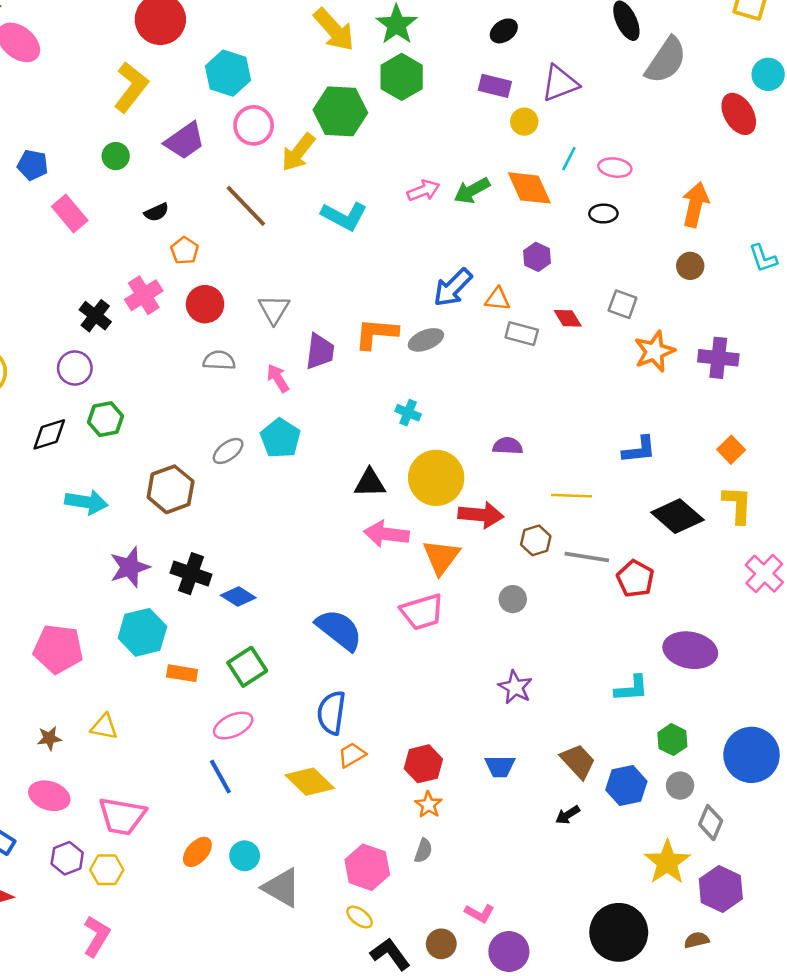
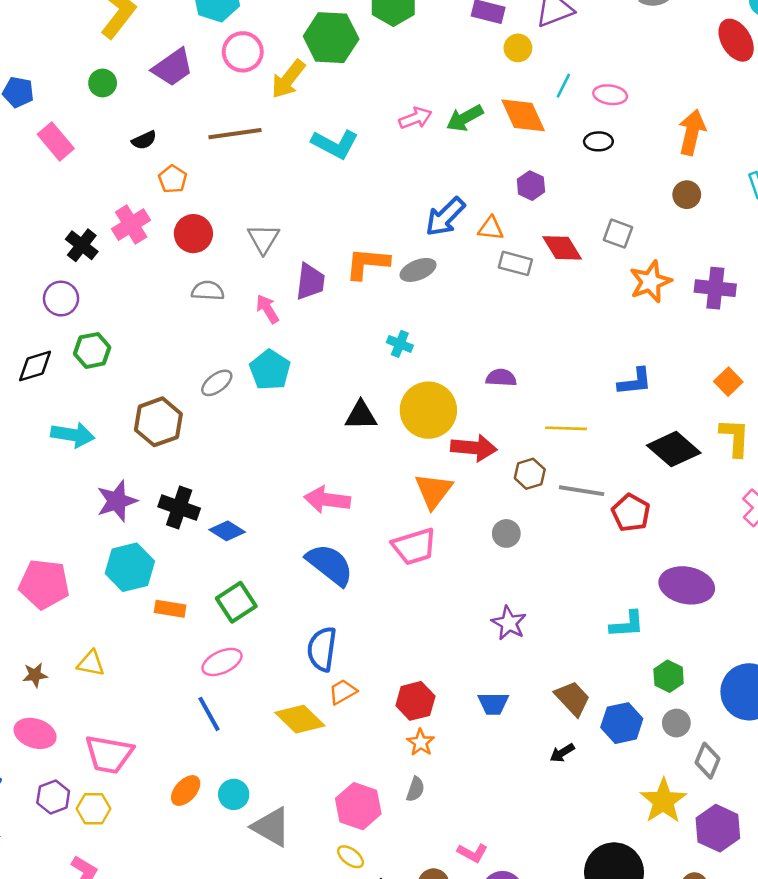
brown line: (246, 206) -> (235, 134), turned -54
red diamond: (568, 318) -> (562, 248), size x1.4
pink arrow: (386, 534) -> (327, 500), moved

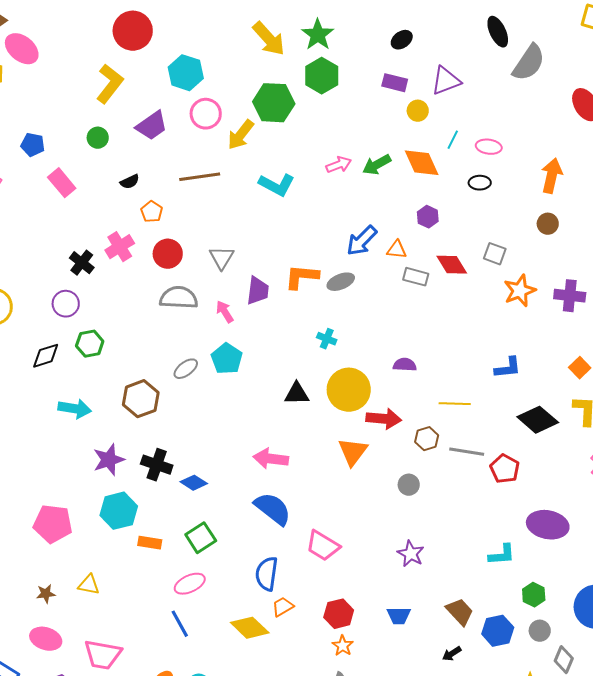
gray semicircle: (208, 291) -> (179, 298), size x1.5
pink trapezoid: (414, 546) -> (323, 546), moved, turned 48

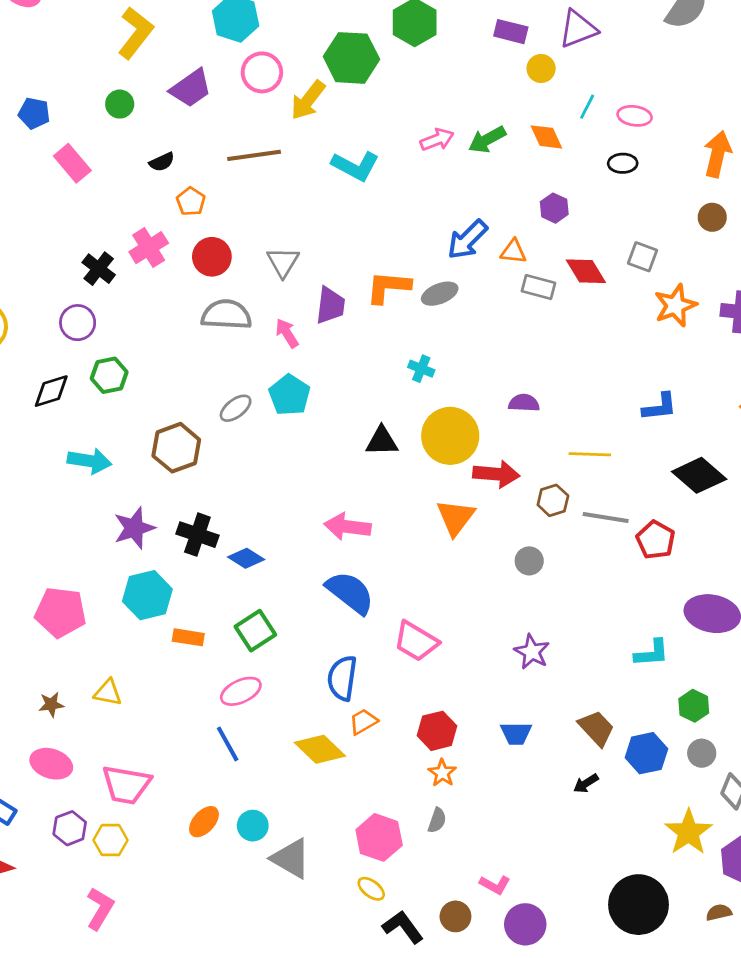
orange diamond: (422, 163) -> (546, 137), size x0.7

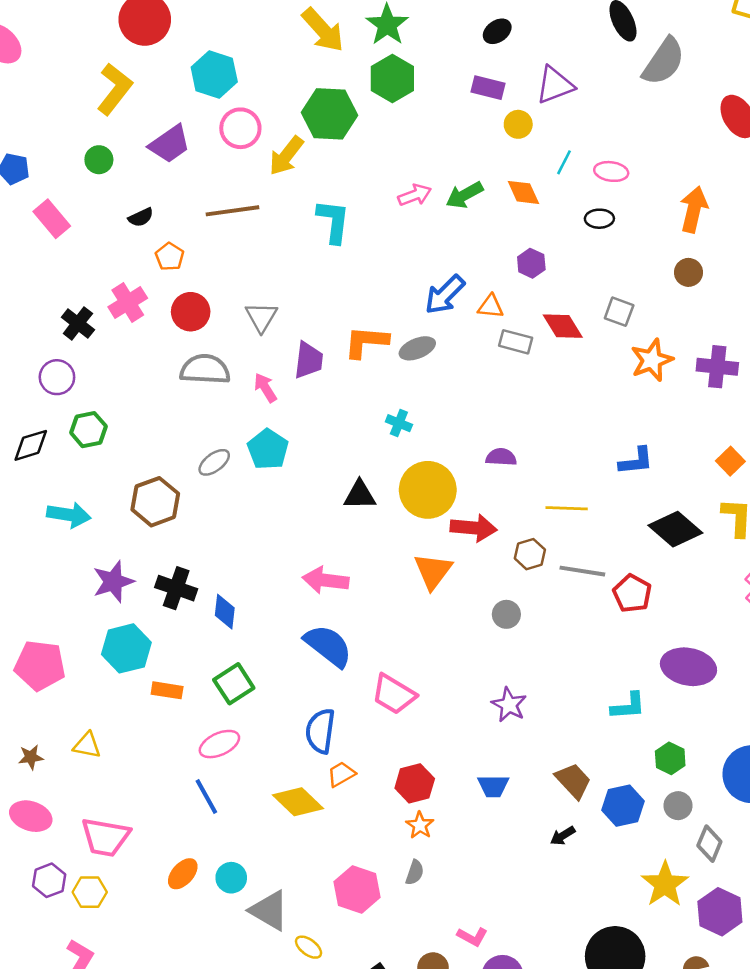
cyan L-shape: (355, 166) -> (333, 221), turned -111
blue diamond: (246, 558) -> (225, 612), turned 64
yellow ellipse: (371, 889) -> (309, 947), moved

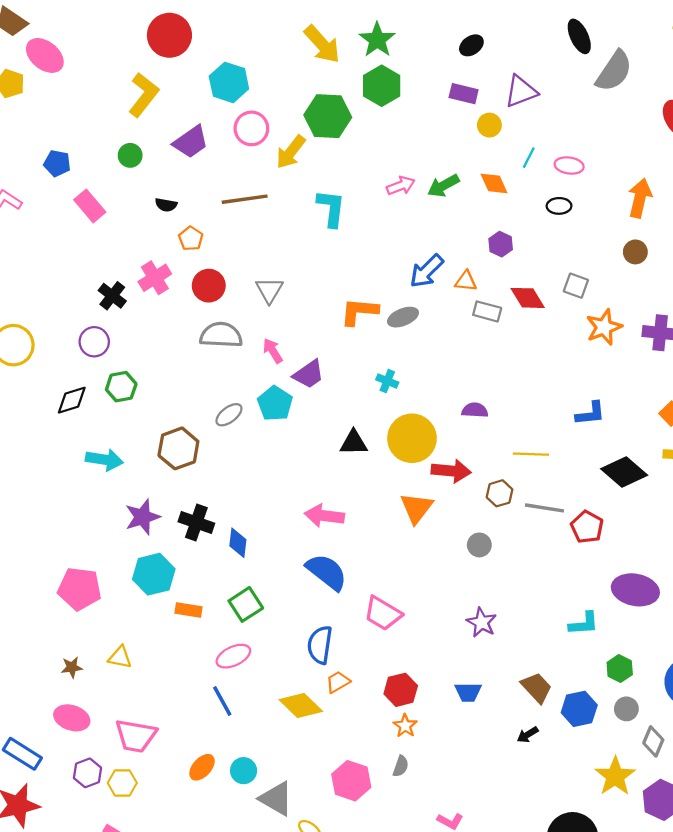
black semicircle: (141, 217) -> (166, 205), turned 35
purple trapezoid: (309, 360) -> (309, 374), moved, turned 48

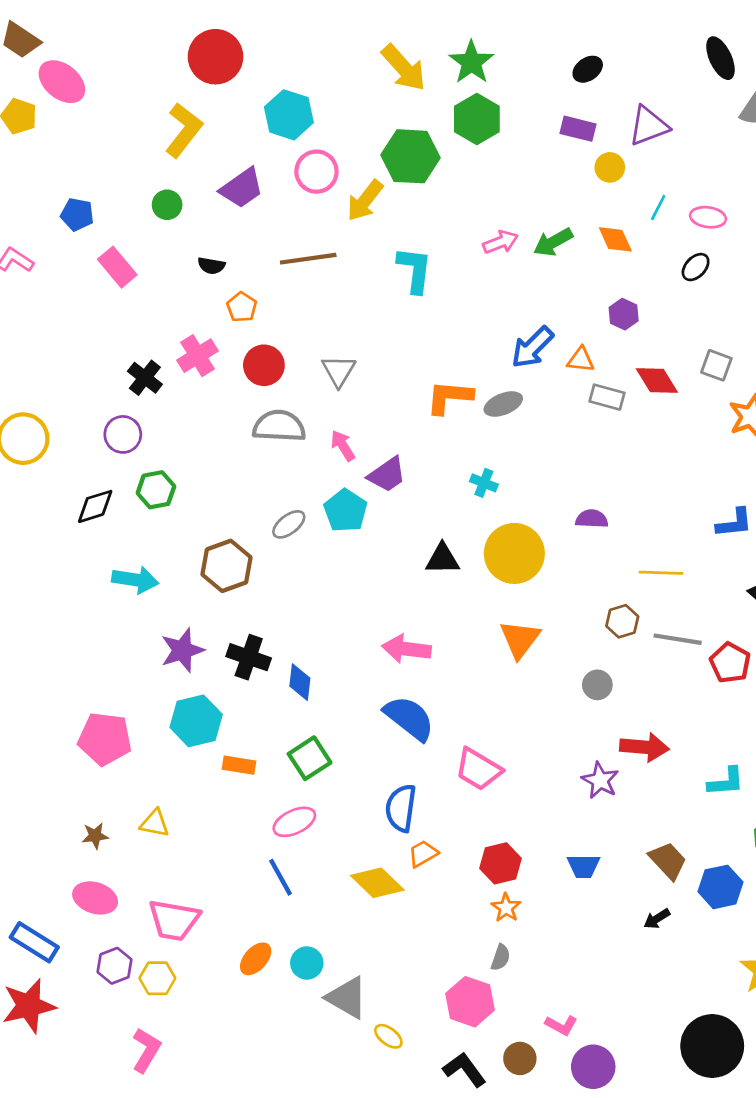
black ellipse: (559, 206) -> (696, 267), turned -45
red arrow: (451, 471) -> (644, 747), moved
pink hexagon: (351, 781) -> (470, 1002), moved

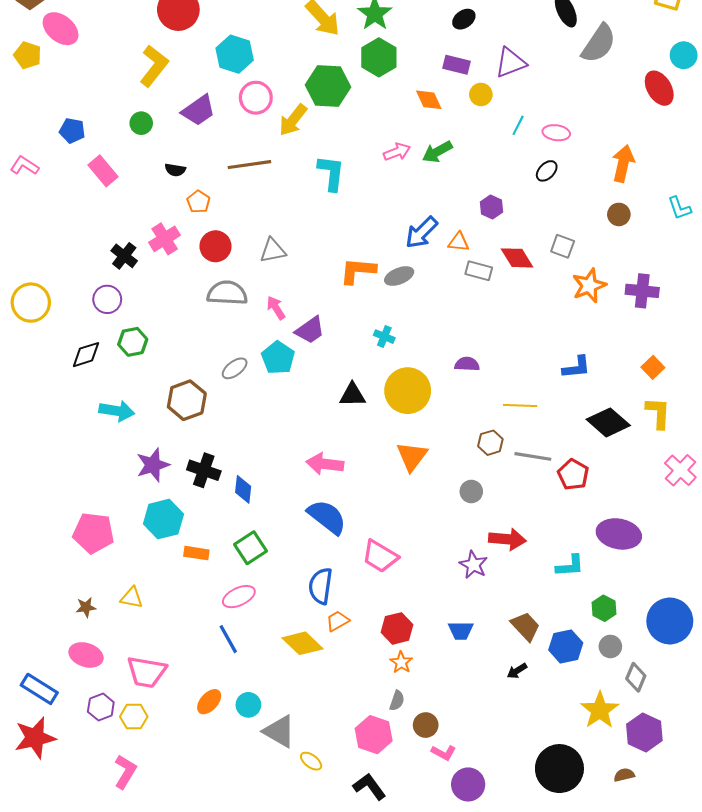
orange diamond: (615, 239) -> (429, 100), moved
gray triangle: (339, 371) -> (273, 251), turned 48
brown circle: (520, 1058) -> (426, 725), moved

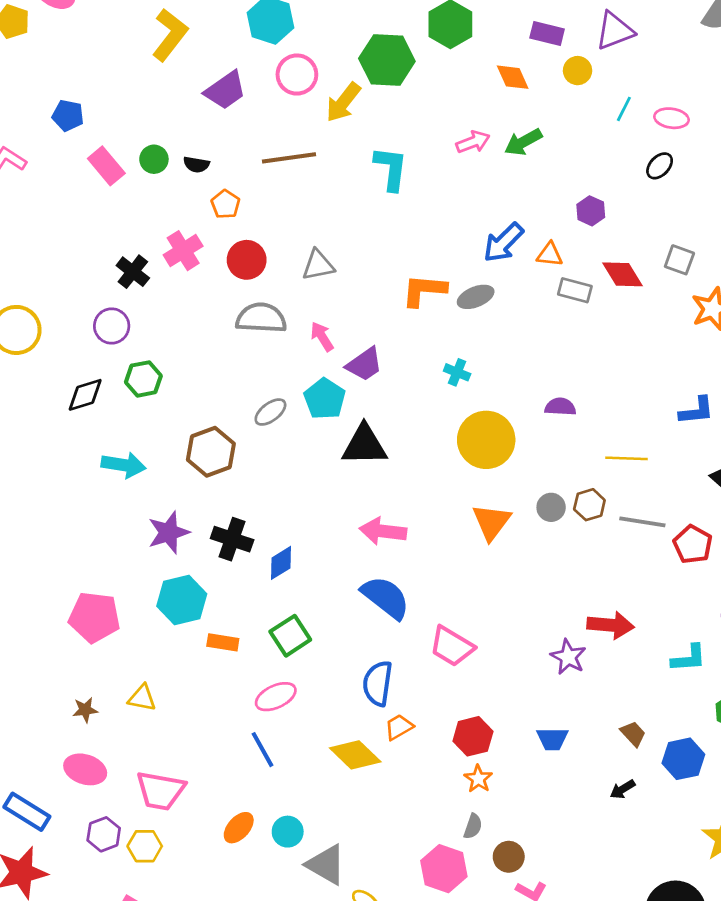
green circle: (141, 123) -> (154, 159), moved
black triangle: (352, 395) -> (364, 445), moved, size x1.4
blue diamond: (243, 489) -> (281, 563), turned 52
gray circle: (471, 491) -> (551, 507), moved
brown trapezoid: (525, 626) -> (633, 734), size x0.7

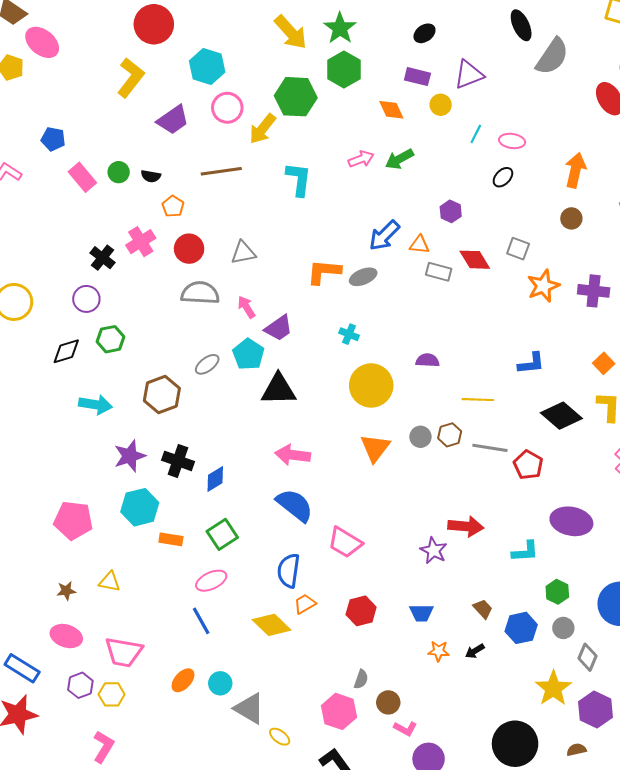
orange star: (478, 779) -> (439, 651), moved, turned -30

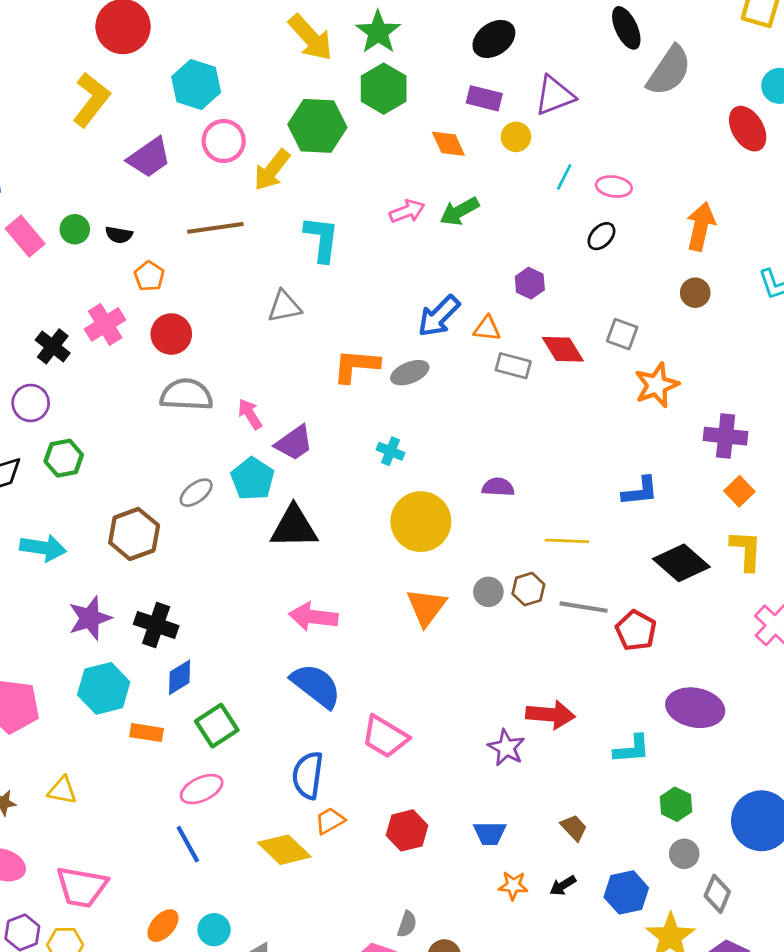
black ellipse: (424, 33) -> (494, 39), size x1.4
gray triangle: (243, 253) -> (284, 306), moved
purple cross: (594, 291) -> (726, 436), moved
blue diamond: (215, 479) -> (180, 677), moved
blue hexagon: (521, 628) -> (626, 892), moved

